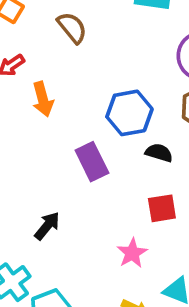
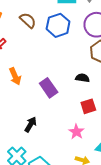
orange arrow: (43, 99) -> (15, 76), moved
blue hexagon: (129, 113) -> (58, 25), moved

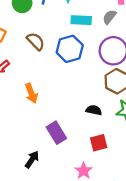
orange arrow: (15, 76) -> (31, 93), moved
purple rectangle: (49, 88) -> (56, 133), moved

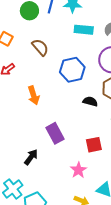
blue hexagon: (70, 49) -> (72, 70), moved
black semicircle: (94, 110) -> (90, 101), moved

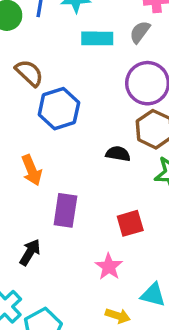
blue hexagon: (72, 70) -> (59, 109), moved
orange arrow: (34, 95) -> (32, 170), moved
purple rectangle: (55, 133) -> (65, 210), turned 42

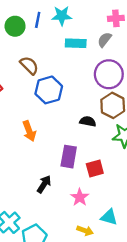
purple rectangle: (65, 210) -> (69, 157), moved
black arrow: (30, 252) -> (44, 184), moved

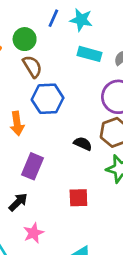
green circle: (15, 26) -> (25, 39), moved
orange arrow: (29, 131) -> (17, 123), moved
purple rectangle: (69, 157) -> (33, 166), moved
pink star: (80, 197) -> (33, 233), moved

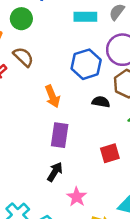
brown semicircle: (32, 67) -> (23, 57), moved
blue hexagon: (48, 99) -> (86, 64), moved
orange arrow: (17, 123) -> (52, 96), moved

